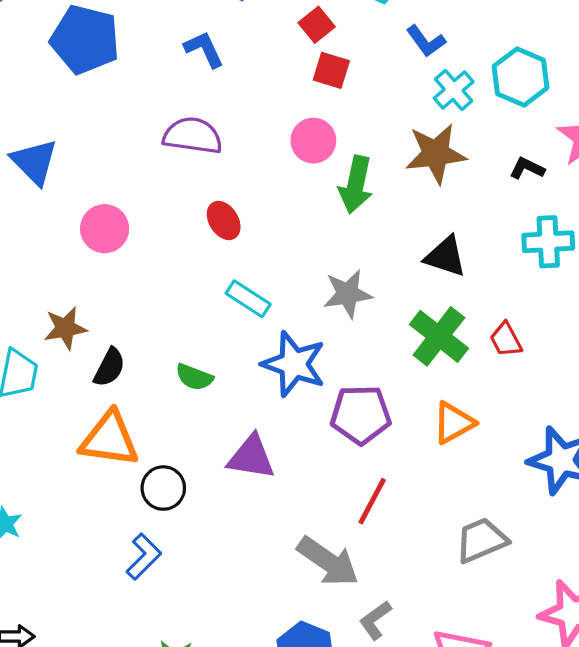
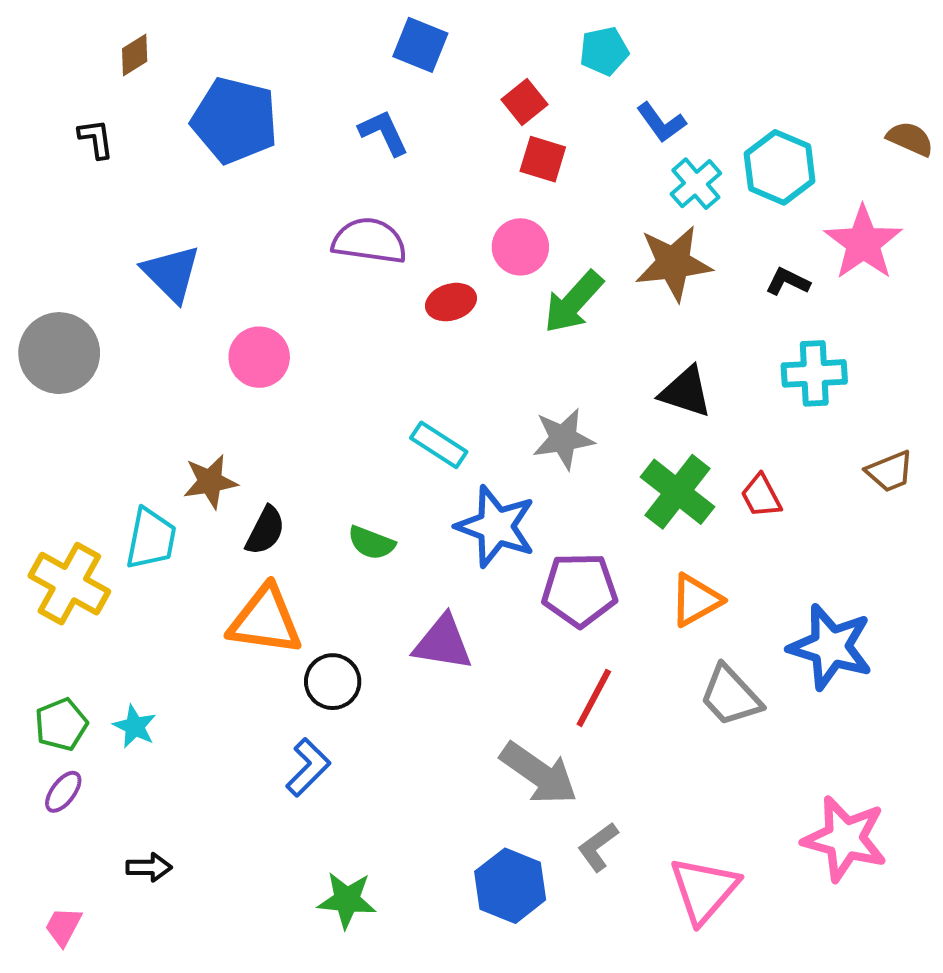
green arrow: (356, 185) -> (573, 302), turned 30
red ellipse: (224, 220) -> (451, 302), moved, turned -75
gray trapezoid: (481, 540) -> (731, 696), moved, turned -110

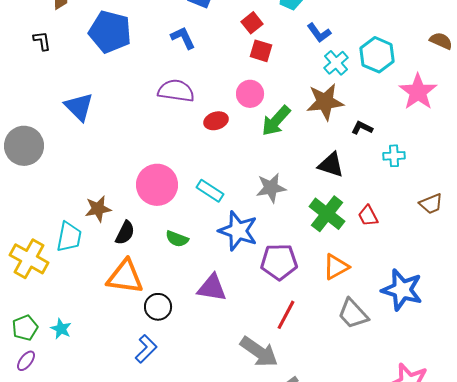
black L-shape: (788, 282) -> (362, 128), moved
pink circle: (259, 357) -> (157, 185), moved, size x1.4
cyan cross: (814, 373) -> (394, 156), size x0.7

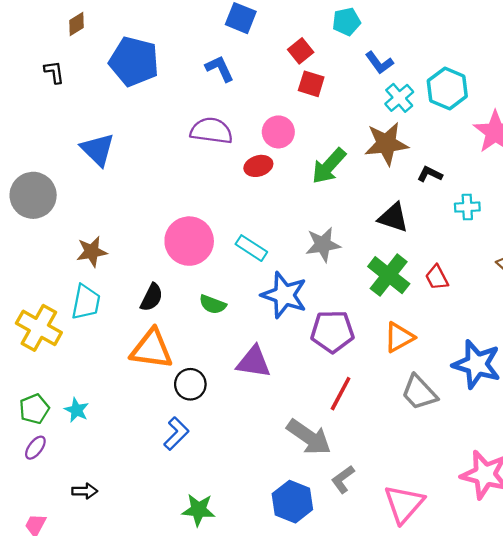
pink circle: (250, 94) -> (278, 132), moved
brown star: (98, 209) -> (92, 252), moved

